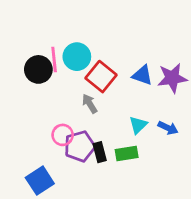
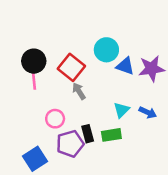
cyan circle: (77, 57) -> (106, 50), moved
pink line: (54, 59) -> (34, 79), moved
red square: (101, 77) -> (71, 67), moved
purple pentagon: (80, 146) -> (70, 144), moved

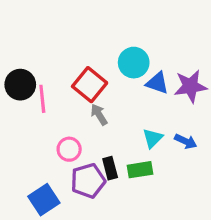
black circle: (34, 61) -> (20, 85), moved

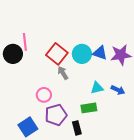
cyan circle: (134, 63) -> (82, 54), moved
pink line: (42, 99) -> (25, 42), moved
cyan triangle: (153, 138) -> (97, 88), turned 32
black rectangle: (110, 168) -> (77, 128), moved

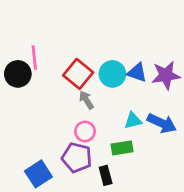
blue arrow: (118, 90) -> (162, 123), size x1.5
pink circle: (44, 95) -> (85, 131), moved
purple pentagon: (56, 115) -> (77, 158), turned 30

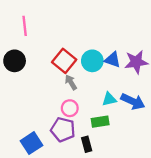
pink line: (34, 57) -> (25, 26), moved

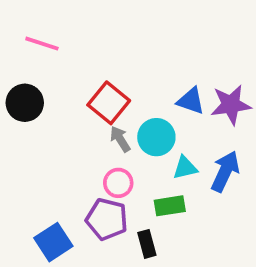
pink line: (25, 26) -> (42, 44), turned -66
cyan circle: (92, 61) -> (156, 137), moved
blue arrow: (133, 101) -> (225, 171), turned -90

